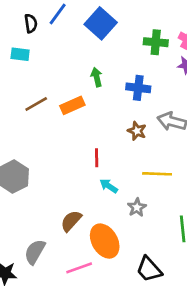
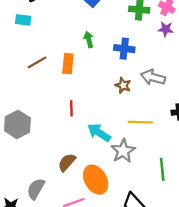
orange rectangle: (72, 105) -> (68, 64), turned -60
red line: (97, 158) -> (71, 108), moved
cyan arrow: (109, 186) -> (99, 132), size x1.5
gray star: (137, 207) -> (123, 151), size x1.5

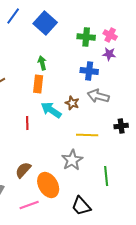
blue cross: (124, 49) -> (89, 71), moved
orange rectangle: (68, 64) -> (38, 84), moved
cyan arrow: (99, 132) -> (51, 110), moved

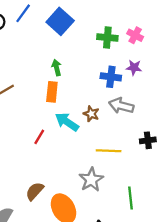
purple star: (109, 54) -> (134, 68), moved
red line: (27, 123) -> (39, 137), turned 32

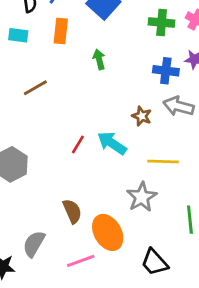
orange rectangle: (52, 92) -> (61, 31), moved
cyan arrow: (67, 122) -> (112, 143), moved
brown semicircle: (35, 191) -> (72, 211), turned 114

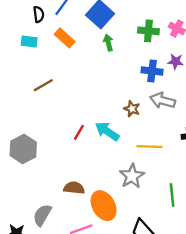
orange rectangle: (61, 31) -> (65, 38), turned -54
green arrow: (99, 59) -> (108, 43), moved
brown semicircle: (72, 211) -> (74, 188), turned -60

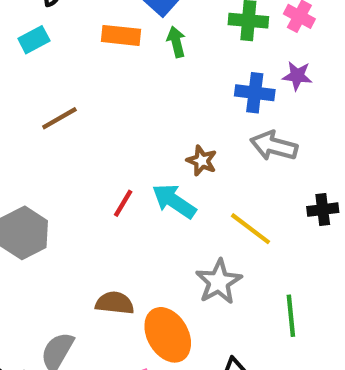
orange rectangle: (65, 38) -> (121, 35), moved, turned -36
cyan rectangle: (29, 41) -> (34, 40), turned -35
brown star: (132, 109) -> (202, 161), moved
yellow line: (150, 147) -> (251, 229), turned 35

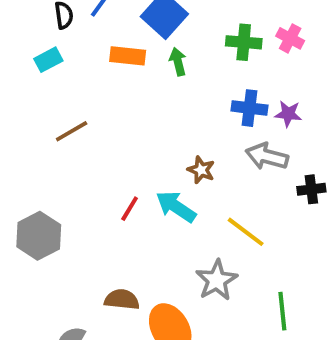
purple star: (297, 76) -> (288, 114), moved
black cross: (323, 210) -> (311, 189), moved

